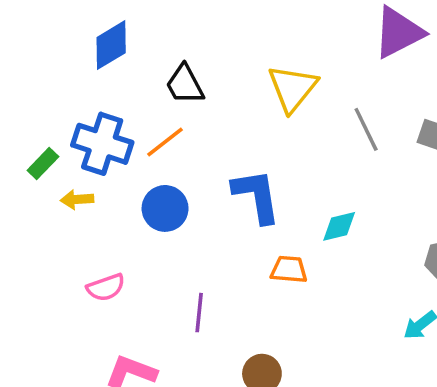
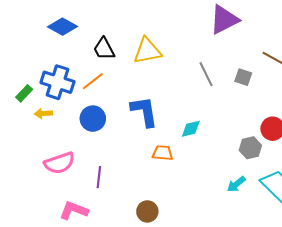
blue diamond: (111, 45) -> (63, 27), turned 60
yellow triangle: (293, 88) -> (147, 51), moved, turned 40
pink semicircle: (106, 287) -> (59, 163), size x1.4
purple line: (199, 313) -> (99, 177), moved

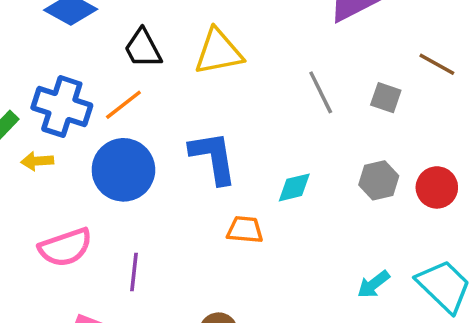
blue circle: (93, 119) -> (123, 170), size x1.4
gray hexagon: (250, 148) -> (379, 180), moved

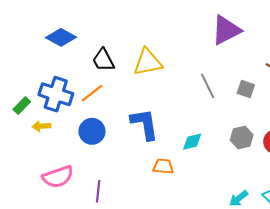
blue circle: (123, 170) -> (92, 131), size x0.7

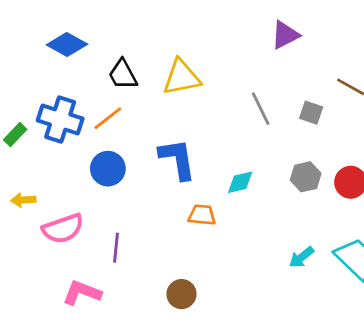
purple triangle: (226, 30) -> (285, 35), size x0.7
yellow arrow: (41, 126) -> (23, 200), moved

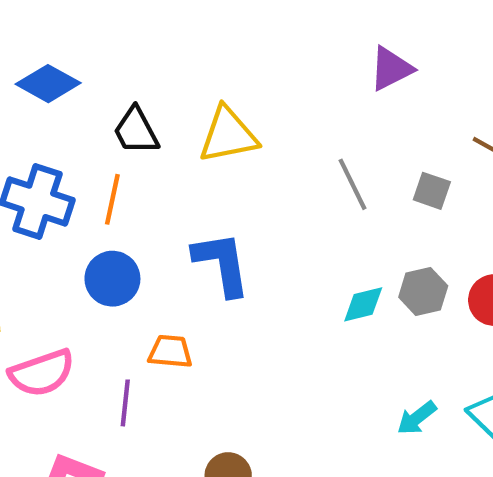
orange line: (108, 118) -> (112, 199), turned -40
cyan diamond: (240, 182) -> (363, 304), moved
orange trapezoid: (202, 215) -> (170, 352), moved

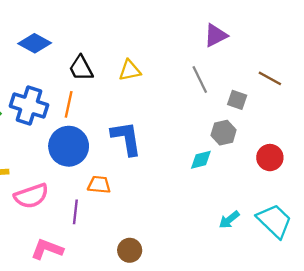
yellow triangle: (228, 135) -> (130, 70), size x0.7
gray line: (352, 184) -> (200, 79), moved
blue circle: (112, 279) -> (69, 146), size x1.4
gray hexagon: (423, 292) -> (224, 133), moved

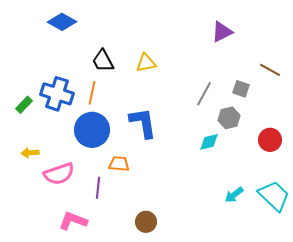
blue diamond: (35, 43) -> (62, 22), moved
gray line: (200, 79) -> (204, 94), moved, turned 55

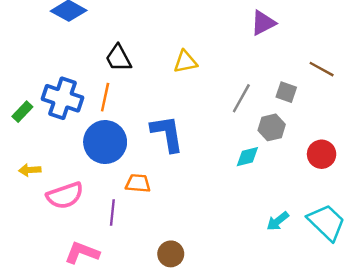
yellow triangle: (146, 63) -> (185, 62), moved

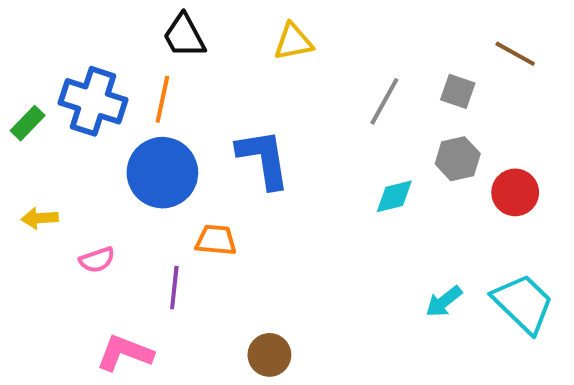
gray hexagon: (272, 127) -> (458, 159), moved
pink semicircle: (65, 196) -> (97, 260), size x0.6

